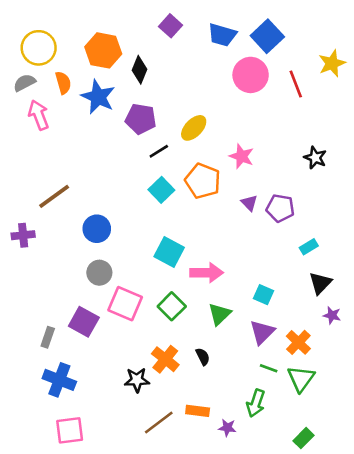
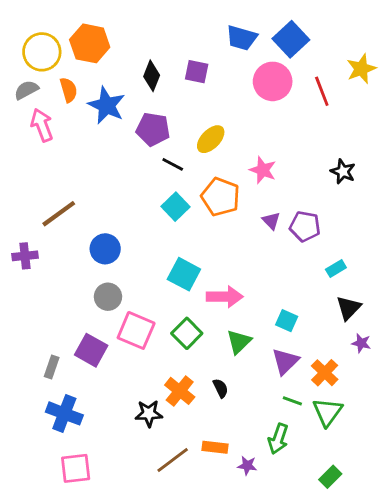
purple square: (170, 26) -> (197, 72), moved, turned -30
orange hexagon: (103, 50) -> (90, 43), moved
black line: (159, 151) -> (173, 164), turned 60

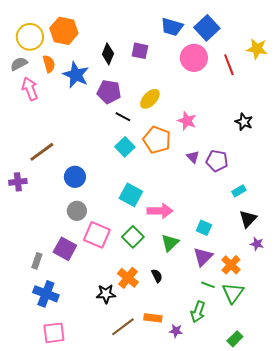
yellow star: (361, 69) -> (257, 49), turned 30

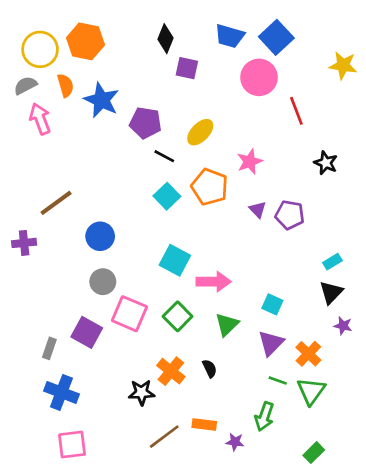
black diamond: (108, 54) -> (166, 39), moved
red line: (229, 65) -> (296, 111), moved
pink star: (187, 121) -> (250, 162), turned 30
cyan rectangle: (239, 191) -> (332, 262), moved

